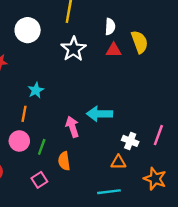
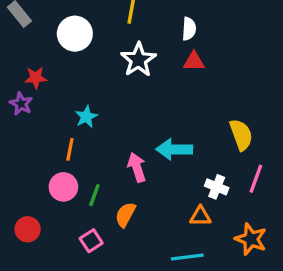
yellow semicircle: (140, 42) -> (241, 135), moved
orange semicircle: (64, 161) -> (125, 215), turned 36

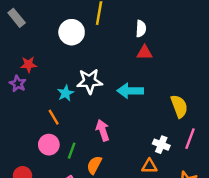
white circle: (75, 34) -> (72, 32), moved
white star: (138, 60) -> (90, 81), moved, turned 30
orange line: (70, 149) -> (54, 117), turned -42
cyan arrow: (174, 149) -> (130, 91), moved

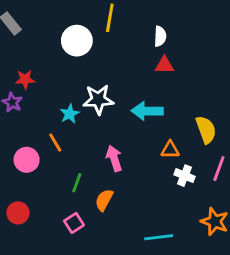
pink circle: (49, 145) -> (27, 160), moved
orange triangle: (149, 166) -> (170, 150), moved

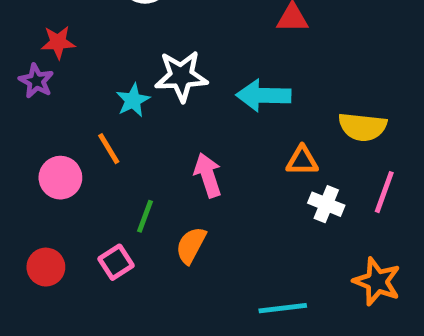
yellow semicircle: (206, 130) -> (363, 127), turned 116
pink square: (74, 223) -> (116, 262), moved

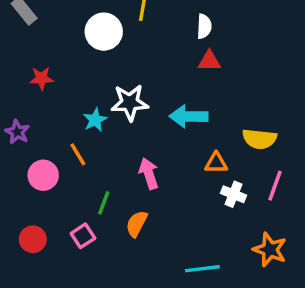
purple star: (36, 81) -> (17, 132), moved

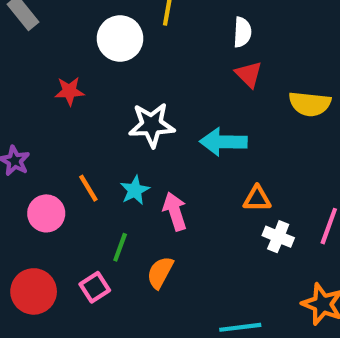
red triangle: (209, 61) -> (249, 74), turned 45
red star: (41, 78) -> (69, 91), moved
cyan star: (95, 120) -> (135, 190), moved
yellow semicircle: (259, 139) -> (310, 104), moved
red circle: (33, 239) -> (34, 291), size x1.4

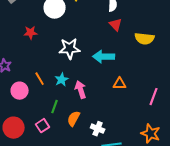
white cross: (278, 237) -> (98, 129), moved

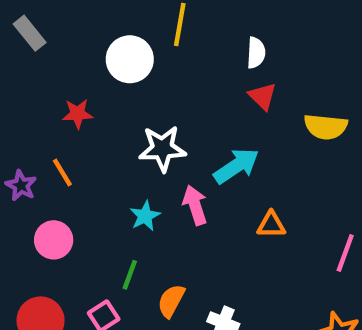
cyan arrow: (104, 57) -> (236, 166), turned 145
orange line: (40, 79) -> (62, 172), moved
pink arrow: (81, 90) -> (195, 205), moved

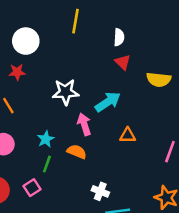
white circle: (130, 59) -> (26, 41), moved
cyan star: (145, 216) -> (46, 139), moved
orange semicircle: (171, 301) -> (77, 152), moved, turned 84

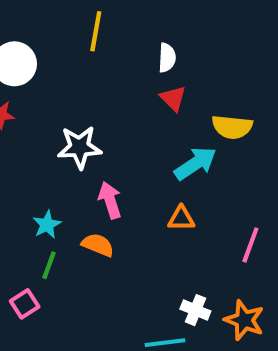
cyan arrow: (108, 102) -> (195, 164), moved
white cross: (100, 191) -> (195, 310), moved

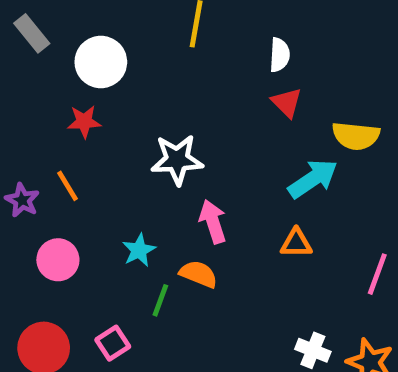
green line: (49, 265) -> (160, 300), moved

